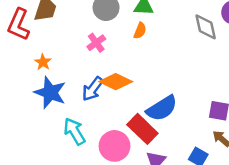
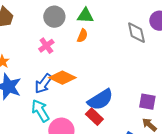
red rectangle: (142, 129) -> (94, 117), moved, size x0.7
cyan arrow: (74, 131) -> (40, 111), moved

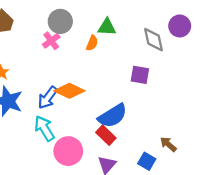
green triangle: (85, 16) -> (107, 27), moved
pink cross: (46, 46) -> (51, 41), moved
purple square: (147, 102) -> (140, 75), moved

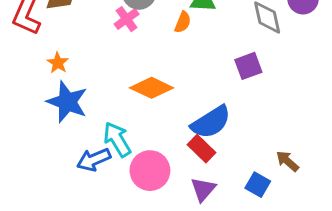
purple square: (140, 75) -> (248, 66), turned -30
blue arrow: (48, 98) -> (94, 160), moved, turned 30

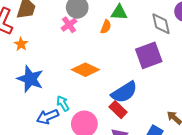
orange star: (58, 63) -> (21, 44), moved
purple square: (248, 66) -> (149, 55), size x1.5
cyan arrow: (117, 139) -> (63, 103), size x0.7

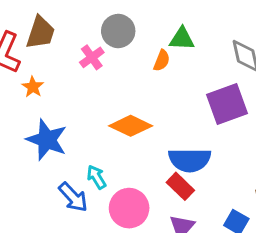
pink cross: (69, 25) -> (92, 57), moved
blue semicircle: (124, 92) -> (190, 160), turned 32
blue arrow: (48, 117) -> (73, 197), turned -110

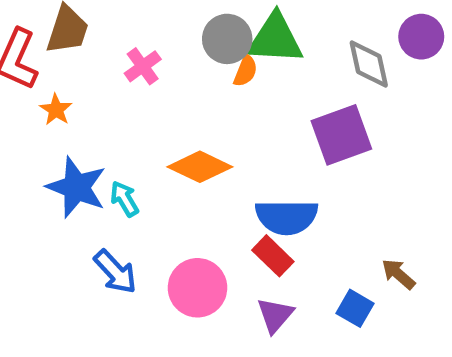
gray circle: (118, 31) -> (227, 39), moved
green triangle: (182, 39) -> (275, 39), size x1.5
cyan arrow: (96, 177) -> (124, 199), moved

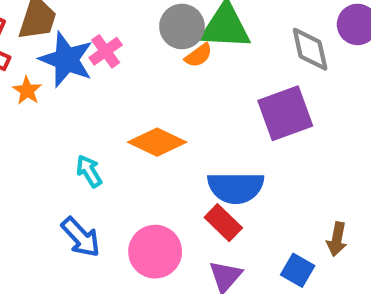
orange semicircle: (245, 71) -> (198, 55), turned 32
blue star: (76, 187) -> (66, 60), moved
brown arrow: (398, 274) -> (337, 239), turned -120

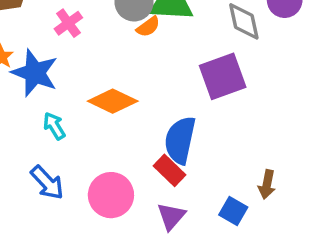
blue star: (66, 60) -> (35, 73), moved
blue semicircle: (236, 188) -> (180, 140), turned 102

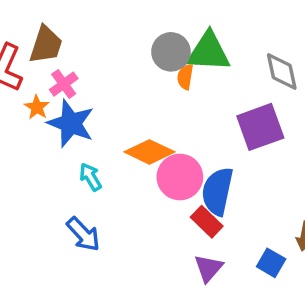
pink cross: (68, 23) -> (64, 84), moved
orange semicircle: (148, 27) -> (185, 77), turned 135
pink circle: (111, 195) -> (180, 177), moved

